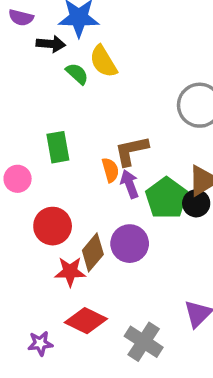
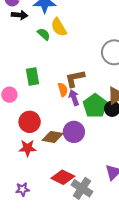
black arrow: (51, 44) -> (19, 15), moved
brown diamond: (93, 252) -> (53, 137), turned 60
red star: (70, 272) -> (28, 148), moved
red diamond: (86, 321) -> (63, 177), moved

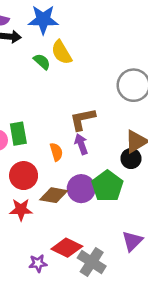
green rectangle: (33, 76) -> (18, 134), moved
orange semicircle: (63, 90) -> (56, 152), moved
green pentagon: (95, 106) -> (107, 186), moved
purple star: (23, 189) -> (38, 263), moved

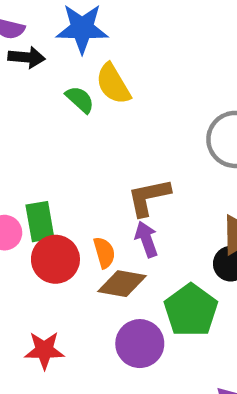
red circle: (24, 176) -> (55, 259), moved
purple circle: (81, 189) -> (140, 344), moved
brown diamond: (54, 195) -> (122, 284), moved

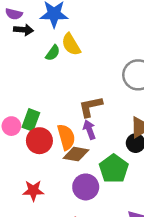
green semicircle: (80, 99) -> (53, 53), turned 84
green rectangle: (40, 222) -> (31, 120), turned 30
orange semicircle: (104, 253) -> (66, 137), size x1.5

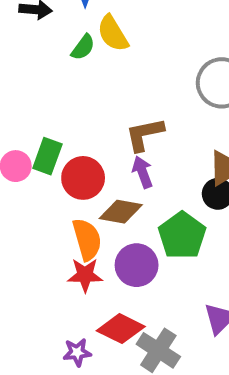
orange semicircle: (66, 137) -> (87, 239), moved
red circle: (39, 141) -> (83, 178), moved
red star: (33, 191) -> (85, 275), moved

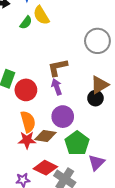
brown diamond: (121, 212) -> (45, 136), moved
green pentagon: (182, 235) -> (77, 143), moved
purple circle: (137, 265) -> (63, 117), moved

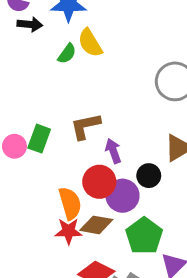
brown L-shape: (58, 67) -> (85, 126), moved
red circle: (26, 90) -> (99, 182), moved
black circle: (95, 98) -> (149, 176), moved

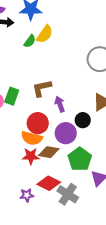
yellow semicircle: (90, 43) -> (45, 34), turned -114
red circle: (99, 182) -> (38, 123), moved
orange semicircle: (70, 203) -> (32, 138), turned 120

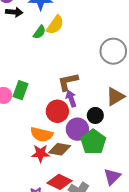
brown L-shape: (42, 88) -> (68, 82), moved
red circle: (38, 123) -> (57, 111), moved
green pentagon: (80, 159) -> (93, 142), moved

